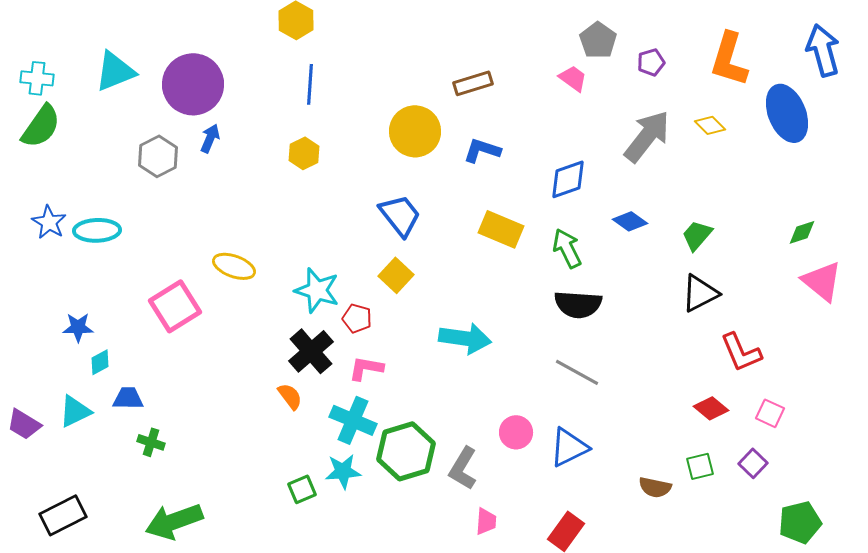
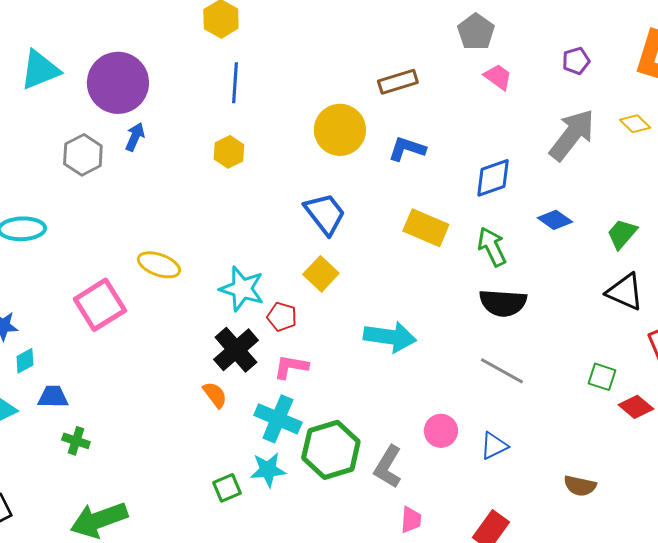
gray pentagon: (598, 40) -> (476, 32), moved
black triangle: (700, 293) -> (625, 292), turned 51
blue triangle: (569, 447) -> (494, 446), size x0.7
green square: (700, 466) -> (602, 377), moved, turned 32

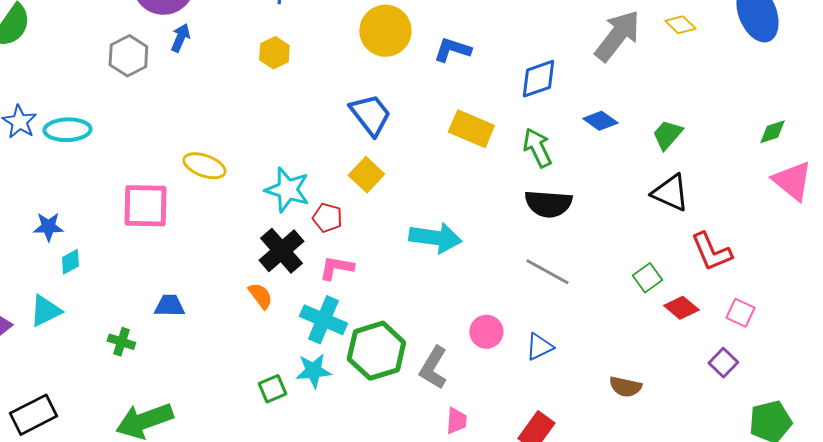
pink square: (100, 305) -> (145, 206), turned 33
green square: (602, 377) -> (647, 278), turned 36
blue trapezoid: (53, 397) -> (169, 306), moved

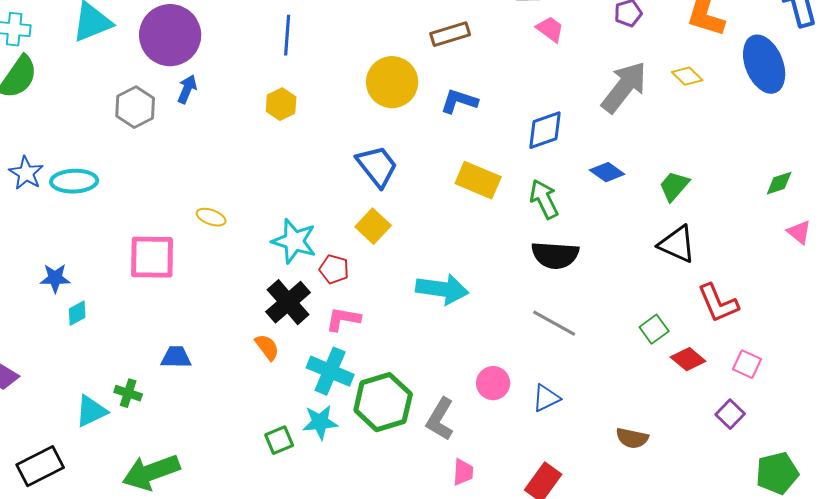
yellow ellipse: (204, 166) -> (211, 217), size x0.7
pink triangle: (792, 181) -> (799, 232), size x0.6
cyan triangle: (45, 311) -> (91, 411), moved

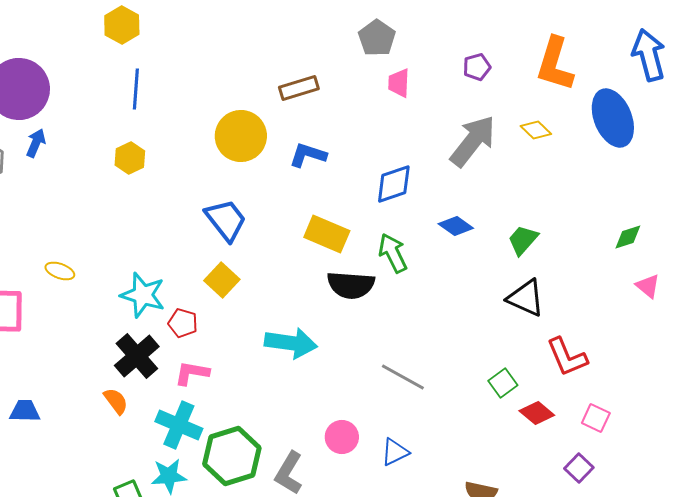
pink trapezoid: (550, 29) -> (399, 83), turned -124
black semicircle: (555, 255) -> (351, 285), moved

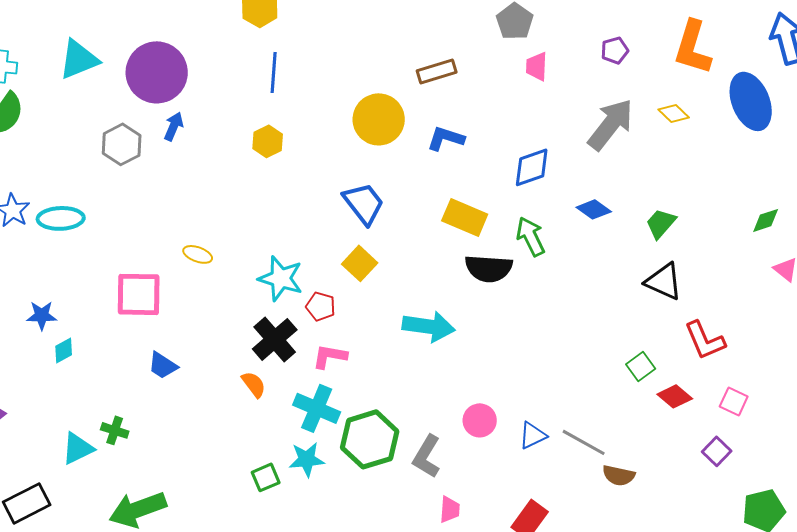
gray line: (403, 377) -> (584, 442), moved
blue trapezoid: (25, 411) -> (163, 365), moved, turned -148

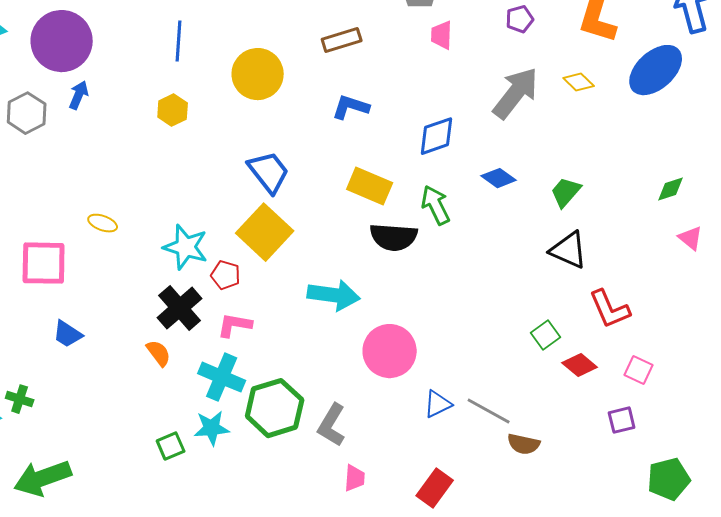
blue ellipse: (751, 101) -> (656, 70), turned 70
yellow circle: (379, 119) -> (258, 74), moved
yellow square: (360, 263) -> (265, 232), size x1.6
pink circle: (480, 420) -> (390, 351), moved, size x1.6
purple square: (717, 451) -> (622, 420), turned 32

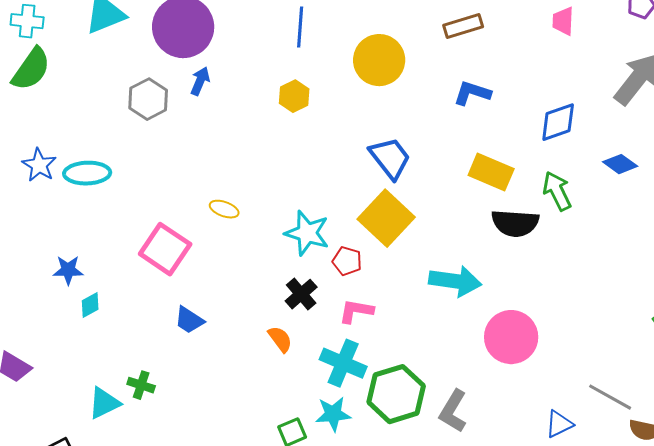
pink square: (44, 263) -> (165, 249), turned 33
black cross: (180, 308) -> (301, 294), size x0.7
blue triangle: (438, 404) -> (559, 424), moved

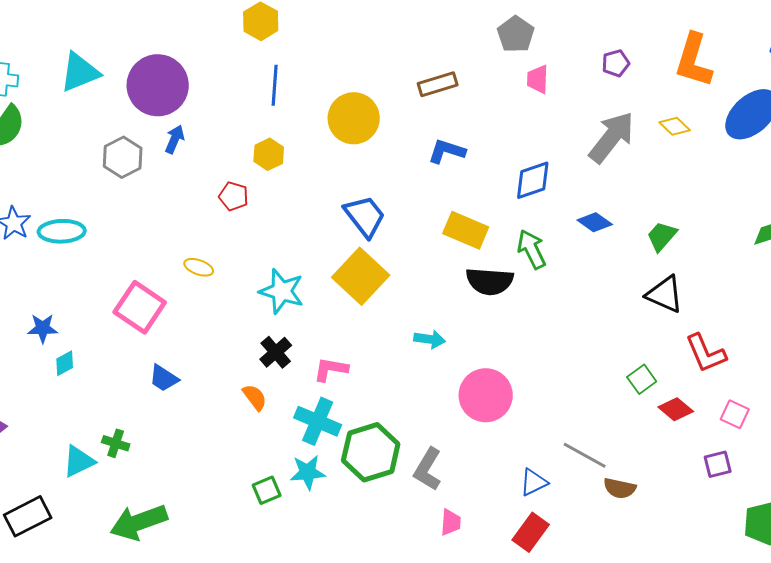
red pentagon: (347, 261) -> (234, 196), moved
cyan arrow: (455, 281) -> (430, 339), size x0.6

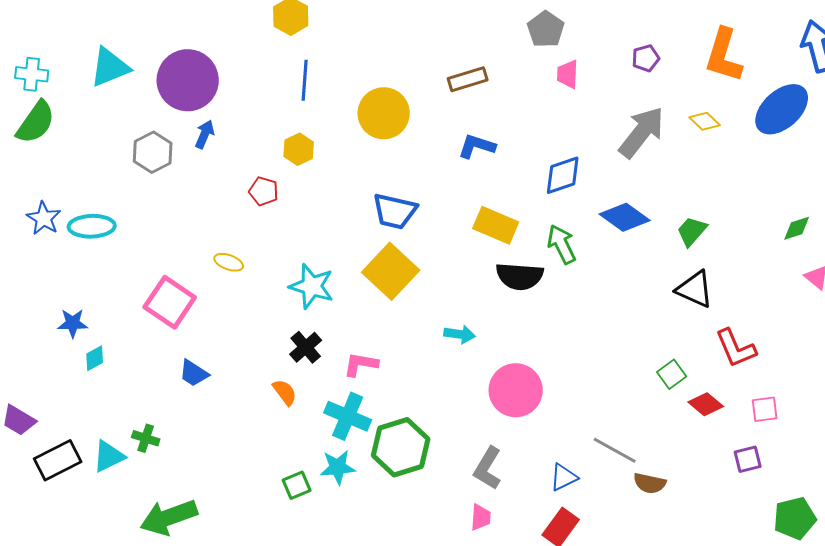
blue trapezoid: (365, 216) -> (395, 211), turned 141
blue diamond: (595, 222) -> (625, 217), size x1.4
pink square: (735, 414) -> (765, 409), turned -32
gray L-shape: (428, 469) -> (488, 468), moved
black rectangle: (28, 516) -> (58, 460), moved

